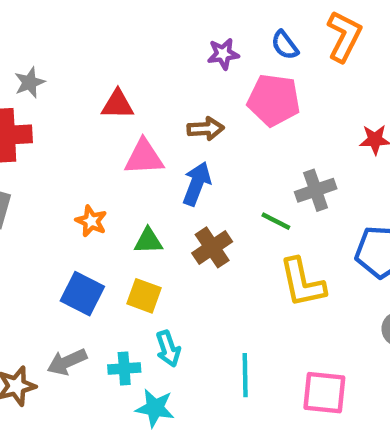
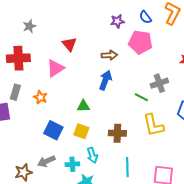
gray star: (30, 82) -> (29, 26), moved
red triangle: (118, 104) -> (69, 44), turned 49
pink triangle: (144, 157) -> (55, 68), moved, turned -30
orange star: (91, 221) -> (40, 97), moved
brown cross: (212, 247) -> (117, 133), moved, turned 36

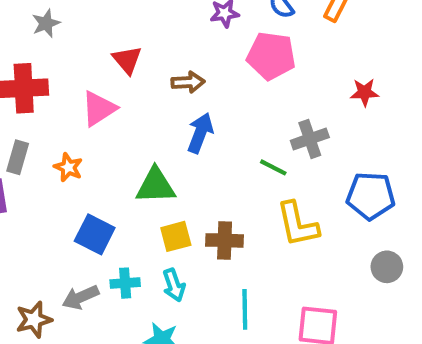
brown arrow: (109, 55) -> (188, 82), moved
green triangle: (83, 106) -> (156, 186), size x1.5
yellow square: (81, 131) -> (176, 236), moved, turned -35
cyan cross: (72, 164) -> (125, 283), moved

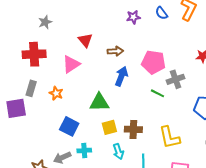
pink pentagon: (271, 56) -> (153, 62), moved
yellow L-shape: (298, 224) -> (169, 137), moved
cyan arrow: (174, 285) -> (118, 151), moved

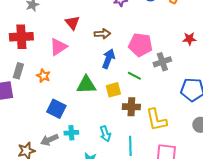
green line: (157, 93) -> (134, 76), moved
yellow square: (109, 127) -> (113, 90), moved
brown cross: (133, 129) -> (131, 107), moved

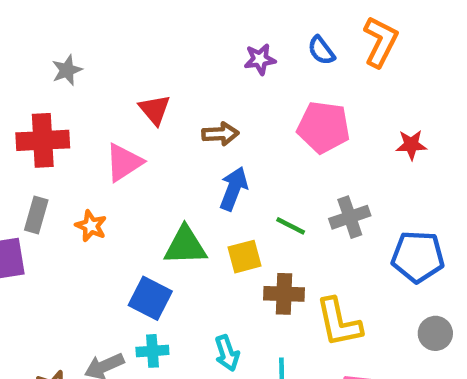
pink pentagon: (140, 45) -> (323, 127), moved
gray cross: (162, 62) -> (350, 217), moved
blue square: (56, 109) -> (150, 298), moved

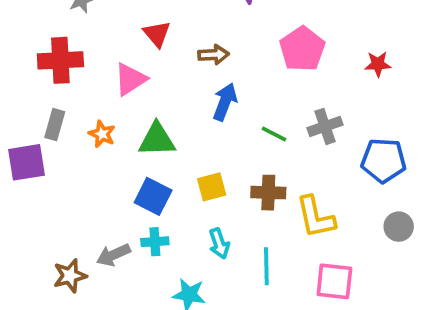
pink pentagon: (323, 127) -> (302, 49), turned 30
green triangle: (185, 246) -> (157, 140), moved
yellow square: (245, 257) -> (212, 187), moved

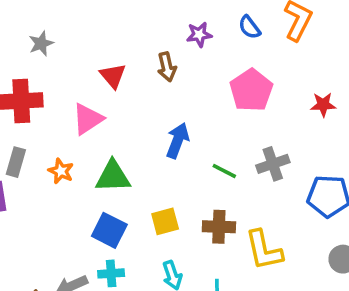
brown arrow: (213, 55) -> (167, 67), moved, turned 80

